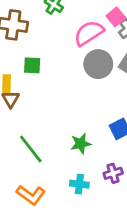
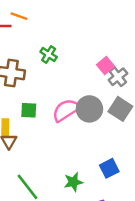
pink semicircle: (89, 33) -> (66, 110), moved

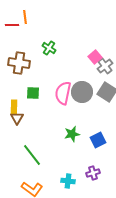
orange line: (19, 16) -> (25, 17), turned 64
pink semicircle: (66, 110) -> (63, 93), turned -45
green star: (73, 182) -> (72, 134), moved

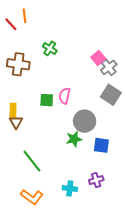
red line: (12, 25) -> (11, 24), turned 48
gray circle: (82, 92) -> (85, 121), moved
green square: (33, 93) -> (47, 100), moved
pink semicircle: (63, 93) -> (65, 96), size x0.7
blue square: (98, 140) -> (101, 145), turned 35

